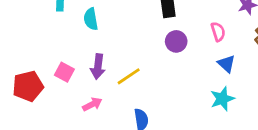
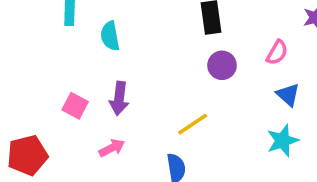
pink semicircle: (218, 32) -> (277, 52), turned 48
yellow line: (129, 76) -> (193, 124), moved
red pentagon: (28, 86) -> (27, 155), moved

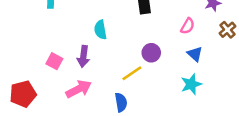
cyan semicircle: (110, 36) -> (100, 30), moved
purple circle: (222, 65) -> (151, 53), moved
pink arrow: (112, 148) -> (79, 89), size x1.5

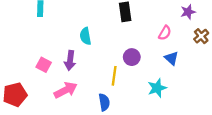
yellow line: (132, 73) -> (114, 76), turned -48
cyan star: (191, 84) -> (157, 88), moved

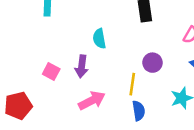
pink arrow: (66, 90) -> (92, 101), moved
blue semicircle: (104, 102) -> (139, 111), moved

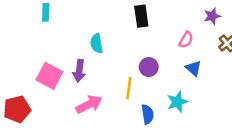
pink square: (51, 71) -> (49, 76), size x1.5
blue semicircle: (139, 111) -> (148, 114), moved

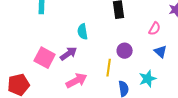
purple arrow: (79, 71) -> (69, 54), turned -132

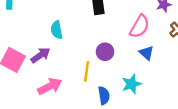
pink semicircle: (155, 29) -> (140, 26), size x1.5

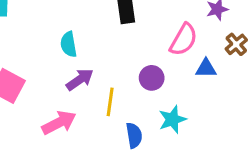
purple circle: (105, 52) -> (152, 78), moved
blue triangle: (146, 53) -> (206, 68), moved, turned -42
purple arrow: (40, 55) -> (80, 80), moved

